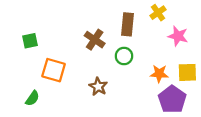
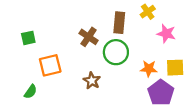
green circle: (124, 56) -> (116, 52), size x1.5
orange square: (54, 70) -> (50, 65), turned -30

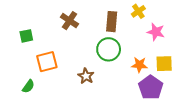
brown cross: (89, 37) -> (69, 21), moved

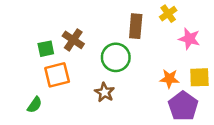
brown cross: (69, 21) -> (73, 40), moved
green square: (26, 36) -> (46, 49), moved
green circle: (109, 49) -> (116, 57), moved

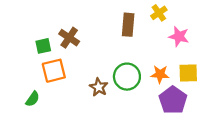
green circle: (116, 57) -> (127, 77), moved

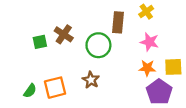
pink star: (179, 36) -> (149, 42), moved
orange square: (54, 71) -> (55, 88), moved
green circle: (127, 77) -> (98, 45), moved

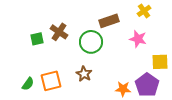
yellow cross: (146, 12) -> (144, 11), moved
brown rectangle: (118, 22) -> (109, 21), turned 66
orange star: (147, 68) -> (123, 89), moved

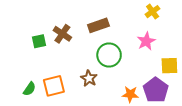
brown rectangle: (109, 21) -> (98, 25), moved
pink star: (138, 39) -> (146, 41), turned 30
green circle: (91, 42) -> (109, 55), moved

